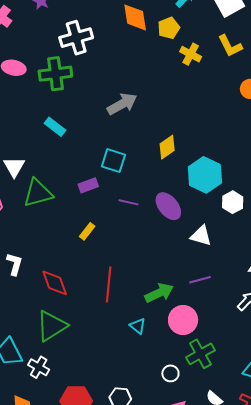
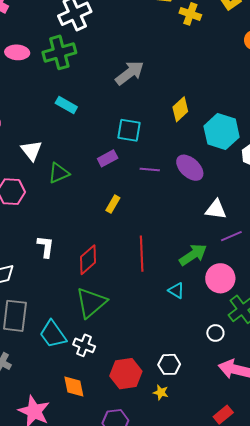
green triangle: (38, 193) -> (59, 173), size x0.7
white triangle: (201, 236) -> (216, 209), moved
red diamond: (55, 283) -> (88, 260), turned 76

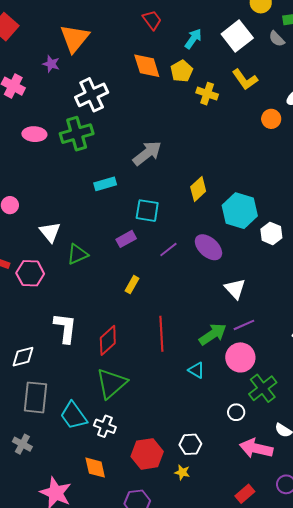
cyan rectangle: (66, 105) -> (105, 184), moved, turned -45
purple line: (150, 169) -> (168, 250), turned -42
white triangle: (216, 209) -> (235, 289), turned 40
purple line: (231, 236) -> (244, 325), moved
white L-shape: (46, 247) -> (65, 328), size x1.4

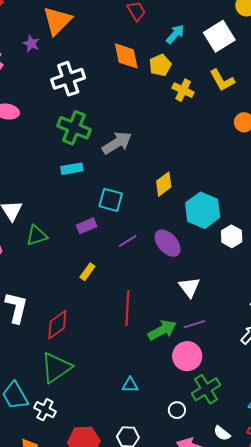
green cross: (77, 134) -> (74, 128), moved, turned 32
red line: (161, 334) -> (127, 308), moved
cyan triangle: (196, 370) -> (130, 385), moved, turned -36

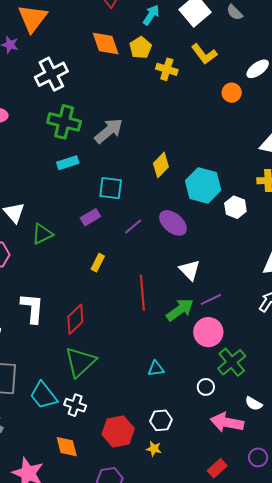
white triangle: (189, 287) -> (190, 270), moved

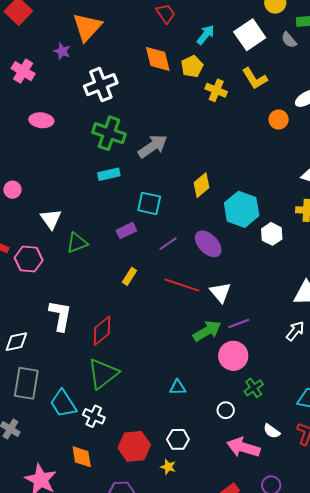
red line: (142, 293) -> (182, 285), moved, turned -72
green cross: (232, 362) -> (254, 388), size x0.7

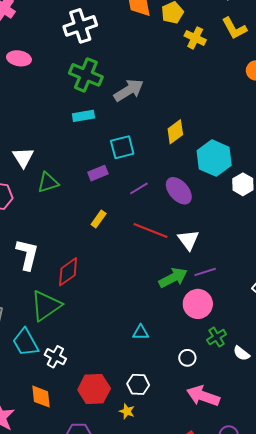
cyan square: (149, 203) -> (122, 147), turned -30
green triangle: (103, 374) -> (46, 306), moved
white semicircle: (272, 431) -> (241, 353), moved

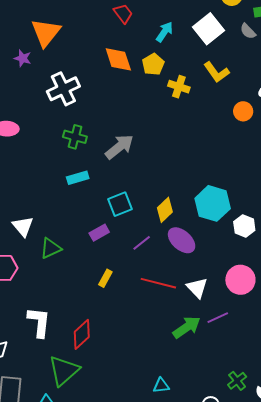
green cross: (86, 75) -> (75, 137), size x0.7
yellow diamond: (175, 132) -> (165, 210), moved
pink circle: (198, 304) -> (240, 280), moved

